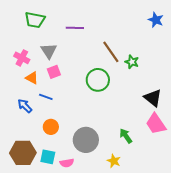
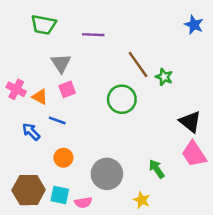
pink cross: (22, 58) -> (16, 89), moved

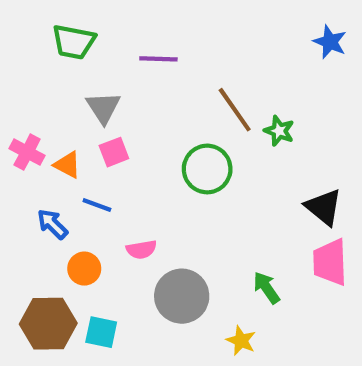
pink trapezoid: (194, 154) -> (330, 262), turned 32
orange circle: (63, 158) -> (84, 269), moved
pink semicircle: (83, 202) -> (141, 249), moved

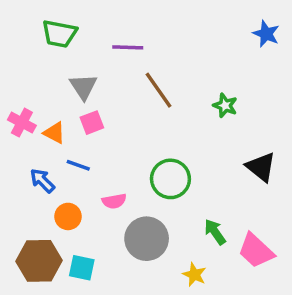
brown line: (235, 110) -> (159, 90), moved
green circle: (207, 169) -> (170, 179), moved
pink trapezoid: (330, 262) -> (256, 251), moved, turned -45

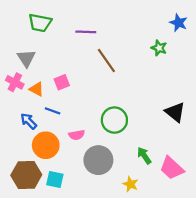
gray triangle: (83, 87) -> (26, 58), moved
green star: (225, 105) -> (159, 48), moved
orange circle: (68, 216) -> (46, 145), size x1.5

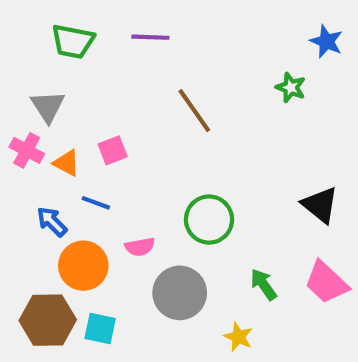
purple line: (86, 32) -> (150, 37), moved
pink trapezoid: (172, 168) -> (326, 282), moved

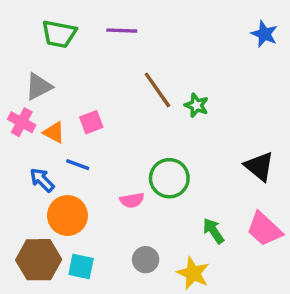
green star: (291, 88) -> (196, 105), moved
gray triangle: (48, 106) -> (39, 87), turned 36
pink semicircle: (140, 247) -> (132, 200), moved
gray circle: (180, 293) -> (146, 260), moved, size x0.6
yellow star: (238, 337) -> (193, 273), size x1.4

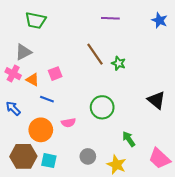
purple line: (122, 31) -> (110, 18), moved
blue arrow: (42, 180) -> (13, 108), moved
pink semicircle: (132, 200) -> (68, 123), moved
pink trapezoid: (264, 229) -> (159, 158), moved

